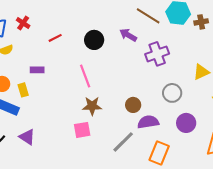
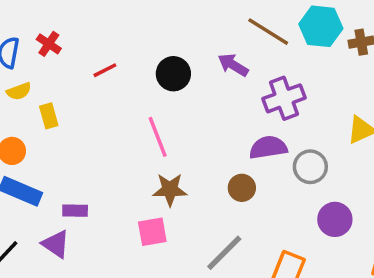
purple rectangle: (37, 70) -> (75, 211), moved
yellow rectangle: (23, 90) -> (49, 116), moved
purple semicircle: (148, 122) -> (268, 147), moved

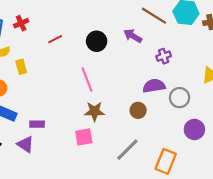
red cross: (49, 44) -> (21, 23), turned 32
purple cross: (284, 98) -> (164, 56), size x0.6

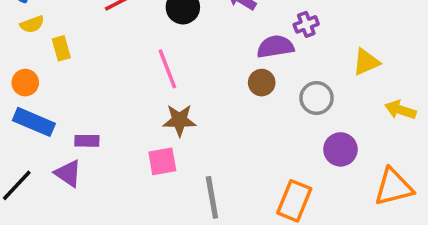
purple cross: (164, 56) -> (306, 24), moved
purple semicircle: (154, 86) -> (275, 47), moved
brown circle: (138, 110) -> (262, 83), moved
gray line: (127, 150) -> (212, 197), moved, turned -55

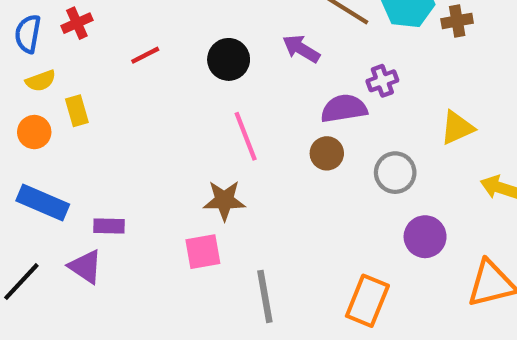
pink line: (167, 69) -> (246, 136), moved
orange circle: (25, 83) -> (34, 132), moved

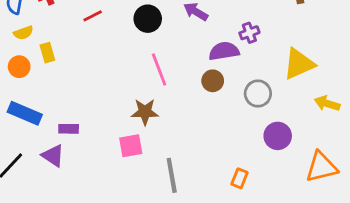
yellow triangle: (457, 128) -> (299, 64), size x1.4
orange rectangle: (367, 301) -> (240, 178), size x0.6

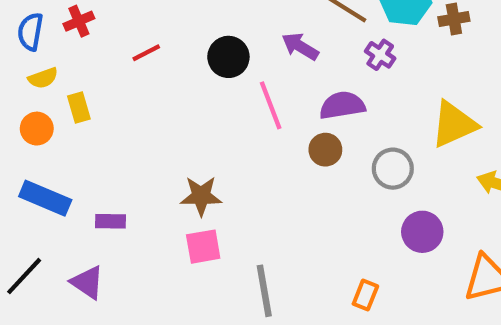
purple cross: (249, 33) -> (380, 55), moved, turned -36
pink line: (159, 70) -> (271, 105), moved
brown star: (145, 112) -> (201, 196), moved
purple triangle: (53, 156) -> (87, 282), moved

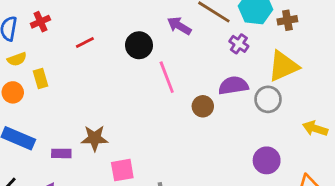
purple arrow: (300, 46) -> (179, 26), moved
purple semicircle: (342, 105) -> (233, 85), moved
yellow triangle: (454, 124) -> (283, 66), moved
gray circle: (393, 169) -> (268, 99), moved
brown star: (201, 196) -> (95, 138), moved

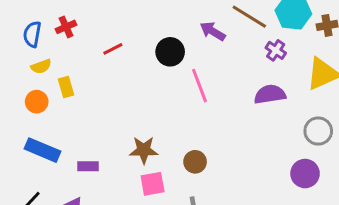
gray circle: (268, 99) -> (318, 131), moved
brown circle: (203, 106) -> (195, 162), moved
brown star: (95, 138) -> (144, 150), moved

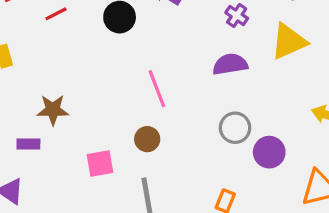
pink line: (199, 86) -> (157, 89), moved
gray circle: (318, 131) -> (235, 128), moved
brown star: (144, 150) -> (53, 110), moved

